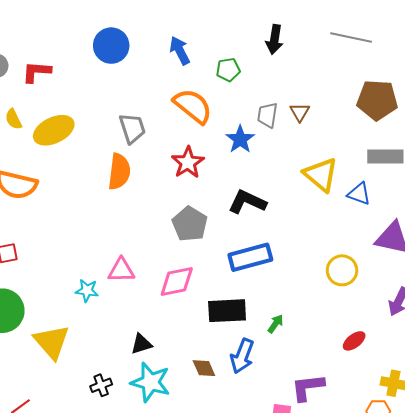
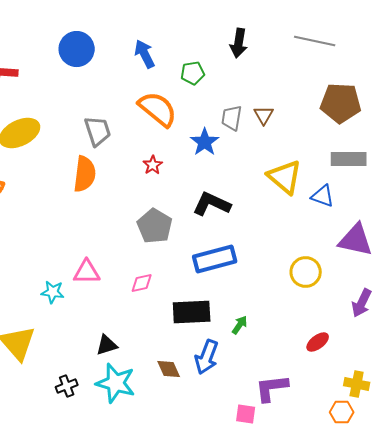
red star: (188, 163) -> (153, 165), size x0.6
pink diamond: (177, 281) -> (142, 283), size x0.6

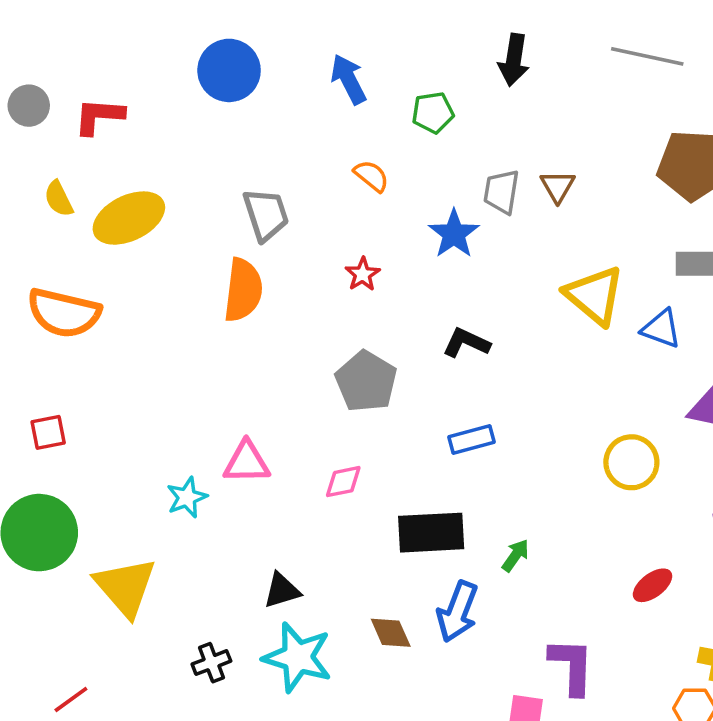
orange semicircle: (158, 109) -> (371, 176), size x0.5
black L-shape: (212, 204) -> (466, 343), size x0.7
blue rectangle: (215, 259) -> (472, 439), size x0.6
cyan star: (53, 292) -> (187, 497), turned -30
purple L-shape: (272, 388) -> (572, 666), turned 99

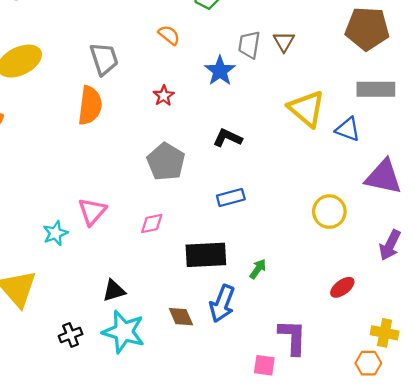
pink triangle: (247, 462) -> (92, 212), turned -48

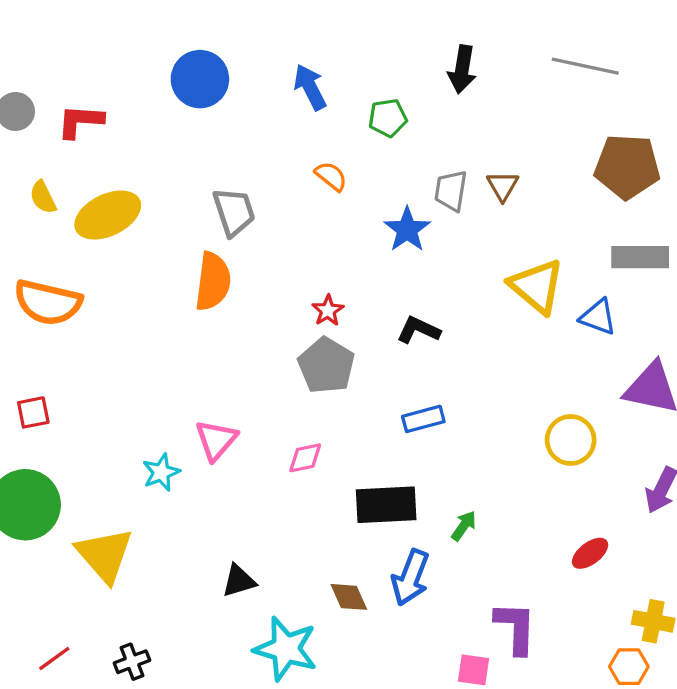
red star: (164, 96) -> (328, 311), moved
black triangle: (114, 291) -> (239, 581), moved
cyan star: (124, 332) -> (286, 649), moved
black cross: (71, 335) -> (132, 662), moved

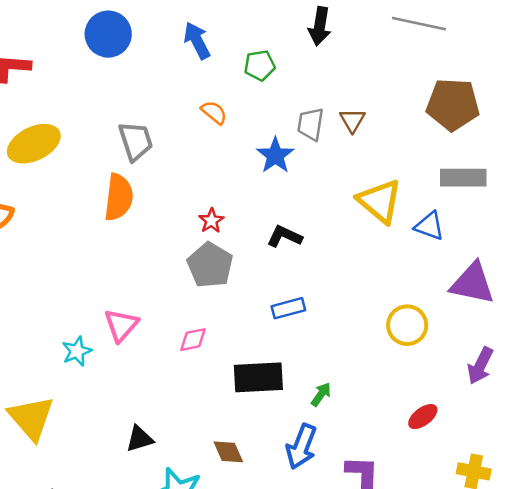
blue arrow: (410, 578) -> (301, 447), moved

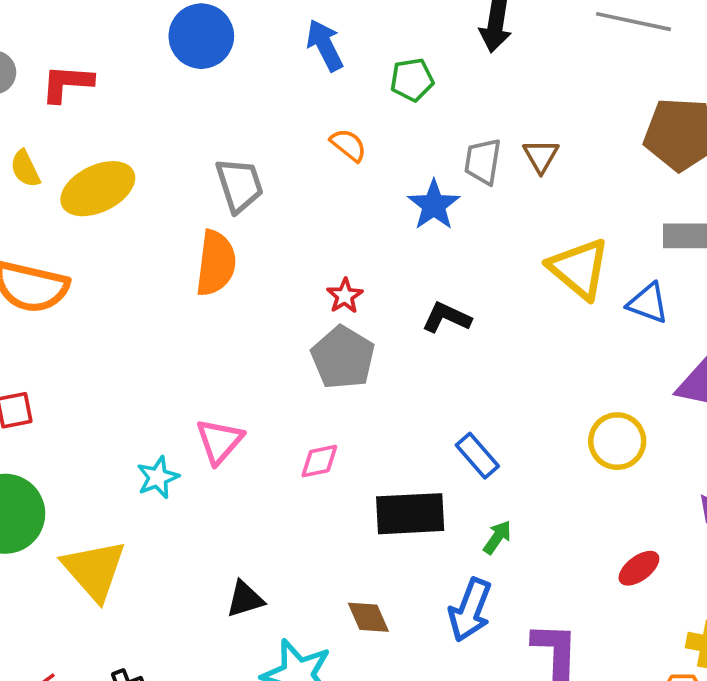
blue rectangle: (288, 308) -> (477, 456), moved, turned 64

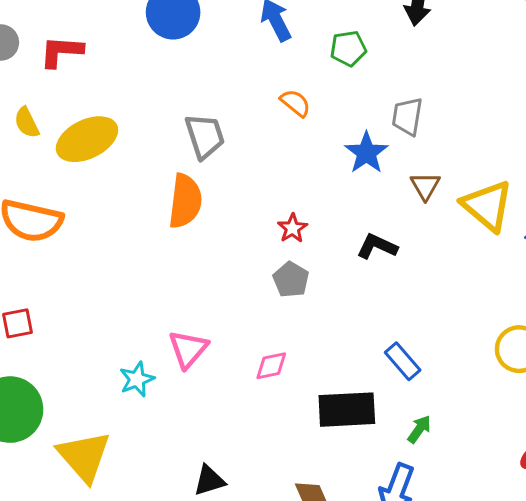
brown triangle: (541, 156) -> (425, 186), moved
gray pentagon: (343, 358) -> (291, 280), size x0.7

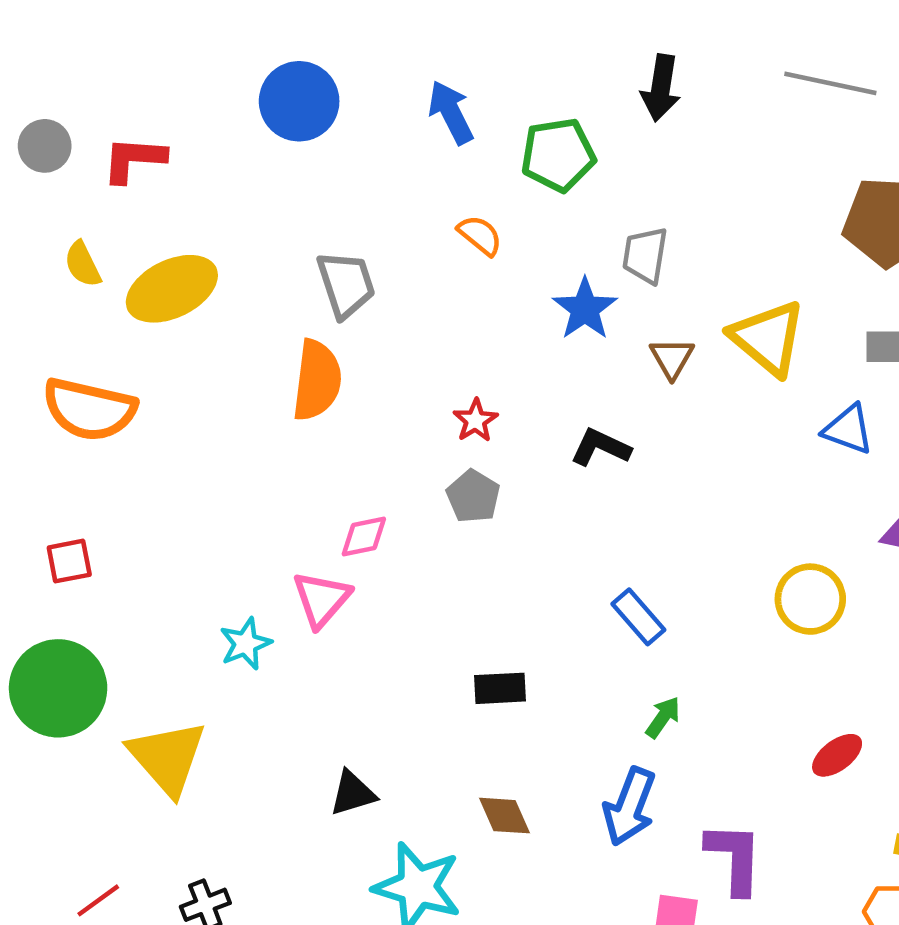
green pentagon: (348, 49) -> (558, 155), size x1.4
yellow triangle: (487, 206) -> (768, 338), moved
pink diamond: (271, 366) -> (364, 537), moved
black rectangle: (347, 410) -> (500, 688), moved, size x0.6

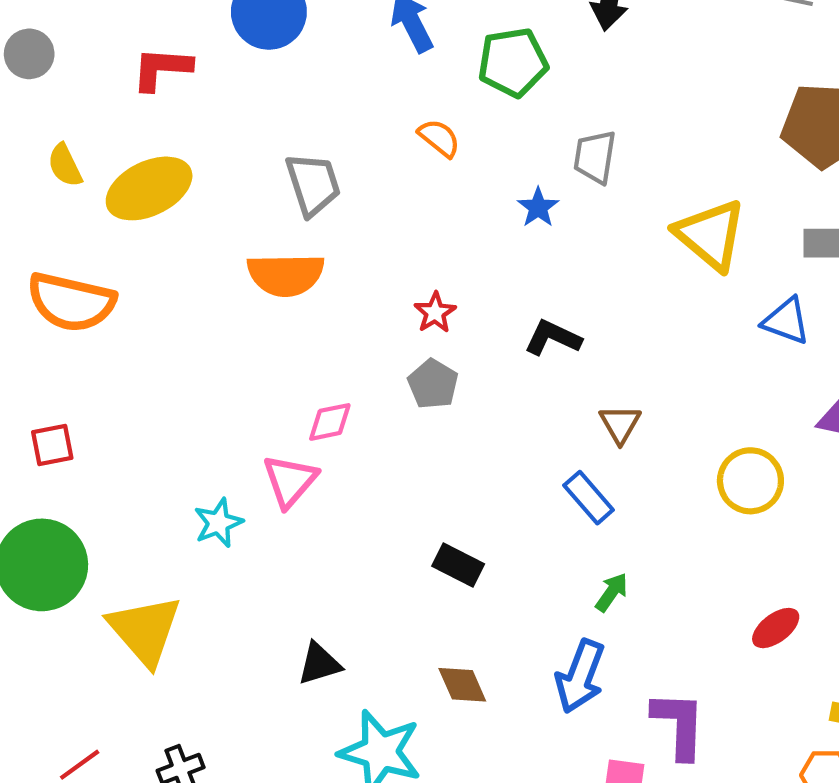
red L-shape: (134, 159) -> (162, 69), moved
blue star: (585, 309) -> (538, 207), size x0.7
brown triangle: (672, 358) -> (620, 424), moved
orange semicircle: (317, 380) -> (286, 275), turned 82
black rectangle: (500, 688) -> (458, 565), turned 30

